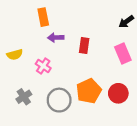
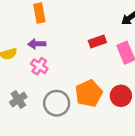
purple arrow: (56, 38) -> (37, 44), moved
red rectangle: (84, 45) -> (97, 41), moved, turned 63

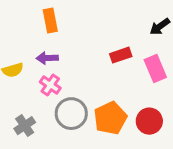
gray circle: (57, 103) -> (71, 114), moved

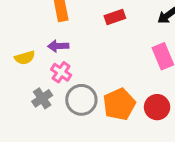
red rectangle: (121, 55) -> (115, 17), moved
gray cross: (25, 126) -> (42, 98), moved

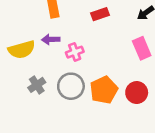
yellow semicircle: (25, 58) -> (22, 50), size x1.5
pink cross: (61, 72) -> (75, 52), moved, turned 36

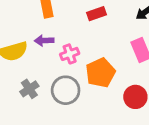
orange pentagon: (104, 90) -> (100, 73), moved

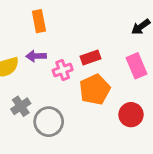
red rectangle: (96, 14) -> (91, 57), moved
gray circle: (66, 90) -> (49, 122), moved

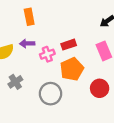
gray circle: (49, 122) -> (51, 94), moved

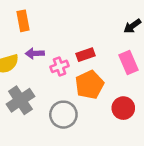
orange rectangle: (29, 17) -> (23, 21), moved
gray cross: (15, 82) -> (20, 100), size x1.5

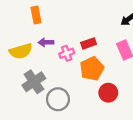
red circle: (123, 108) -> (108, 93), moved
gray circle: (63, 115) -> (58, 99), moved

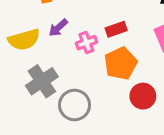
purple arrow: (46, 42) -> (58, 28), turned -40

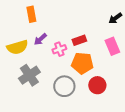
orange pentagon: (121, 63) -> (82, 63), turned 30
gray circle: (75, 105) -> (64, 86), moved

